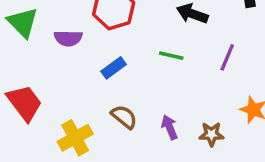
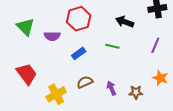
purple line: (227, 57) -> (155, 45), moved
brown semicircle: (124, 117) -> (85, 82), turned -63

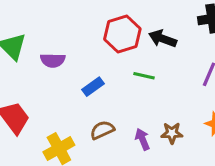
red hexagon: (79, 19) -> (122, 34), moved
brown star: (136, 92) -> (172, 133), moved

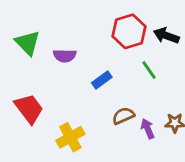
green line: (144, 76) -> (149, 70), turned 42
brown semicircle: (102, 130) -> (123, 116), moved

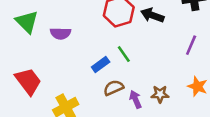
green line: (149, 70) -> (124, 54), moved
blue rectangle: (102, 80) -> (101, 64), moved

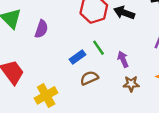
purple semicircle: (61, 33) -> (41, 29), turned -72
purple arrow: (135, 99) -> (123, 59), moved

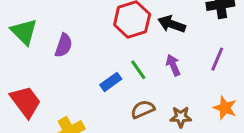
purple arrow: (123, 59) -> (173, 65), moved
brown semicircle: (89, 78) -> (143, 109), moved

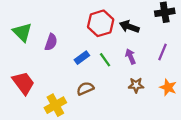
blue rectangle: (111, 82) -> (82, 58), moved
brown semicircle: (143, 109) -> (85, 88), moved
brown star: (181, 117) -> (136, 85), moved

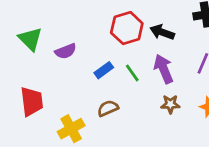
purple semicircle: (51, 42) -> (66, 51), turned 49
purple arrow: (130, 56) -> (164, 69), size x1.5
red trapezoid: (23, 83) -> (32, 101), turned 30

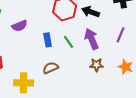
blue rectangle: (104, 70) -> (48, 40), turned -64
yellow cross: (71, 129) -> (24, 83), turned 30

